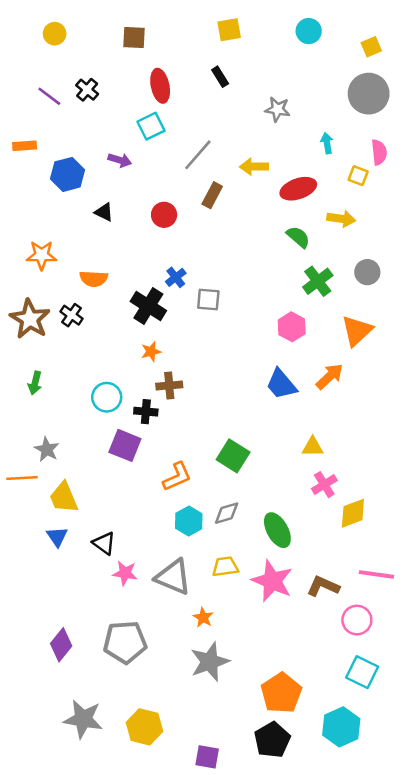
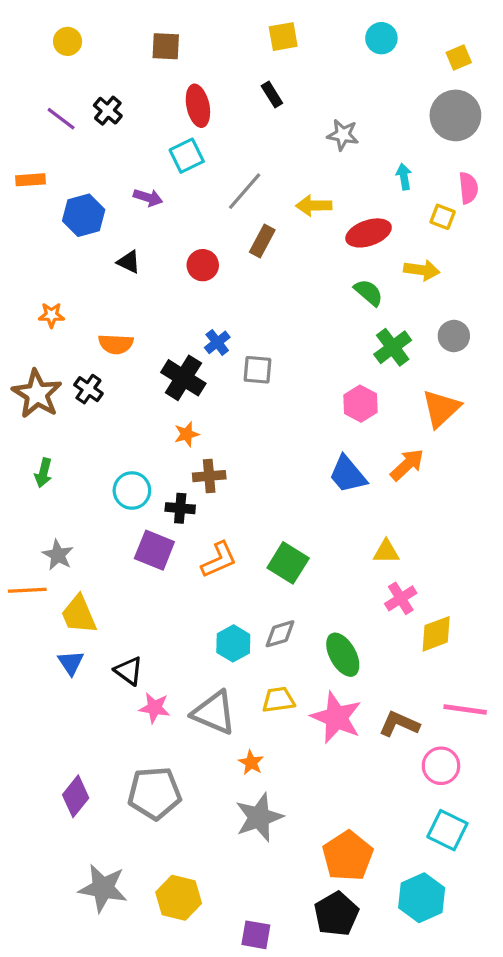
orange star: (42, 255) -> (51, 315), size x0.7
orange L-shape: (177, 477) -> (219, 560), moved

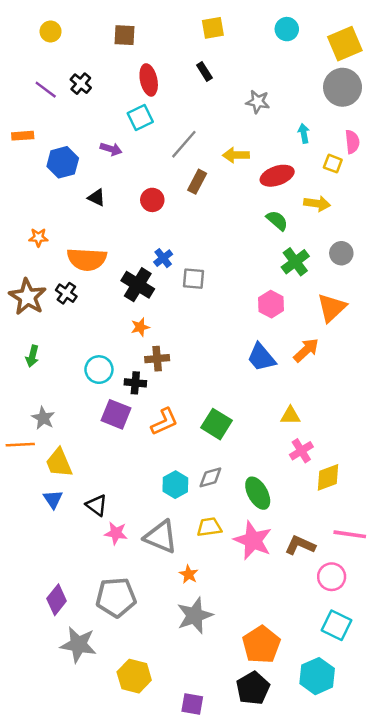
yellow square: (459, 57) -> (345, 44), size x1.8
orange semicircle: (116, 344) -> (87, 259), size x1.5
gray star: (103, 888) -> (78, 645), moved

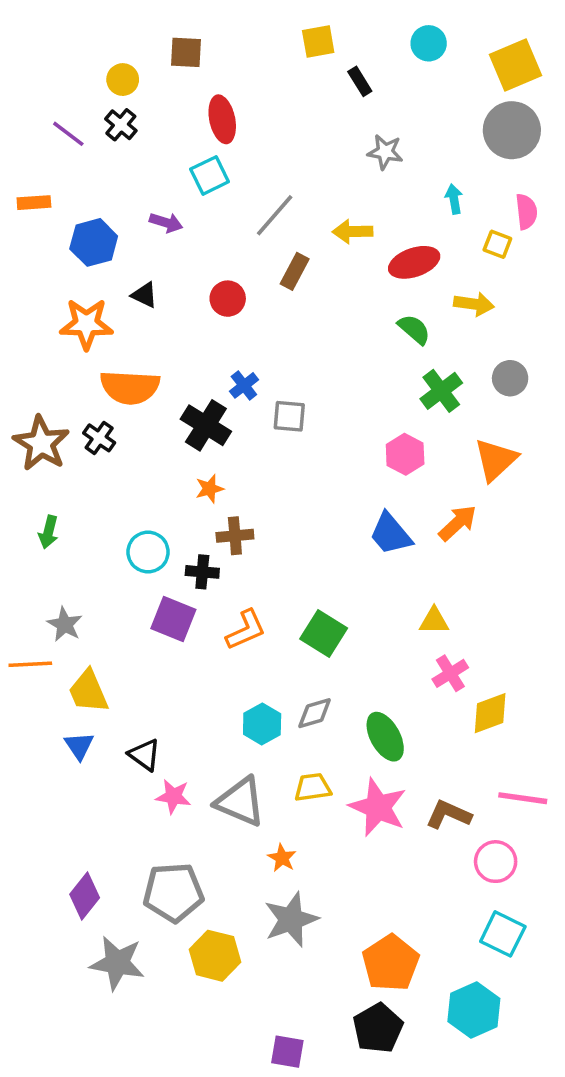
yellow circle: (51, 32) -> (123, 80), moved
black rectangle: (204, 71) -> (360, 81), moved
orange star: (38, 237) -> (86, 324), moved, size x1.8
yellow hexagon: (134, 676) -> (215, 956), moved

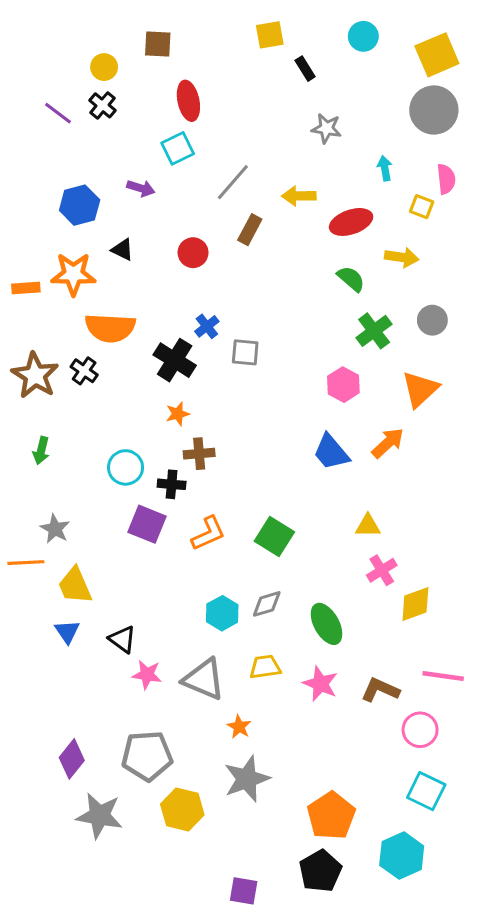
orange rectangle: (34, 203) -> (26, 288), moved
pink star: (378, 807) -> (320, 684), size x0.7

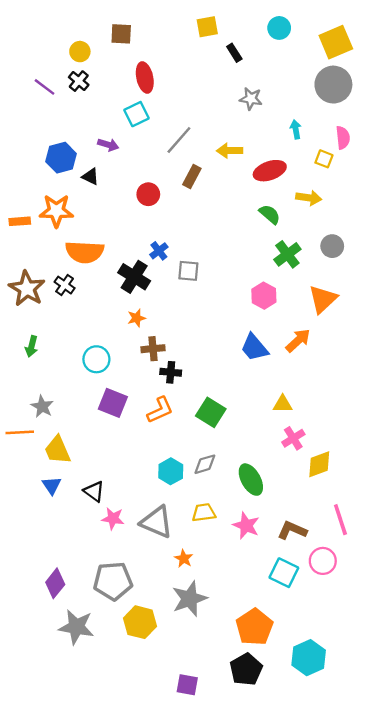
black triangle: (122, 250) -> (91, 177), moved
black cross: (172, 484) -> (171, 372), moved
pink line: (443, 676) -> (340, 520), turned 64
cyan square: (426, 791) -> (284, 573), moved

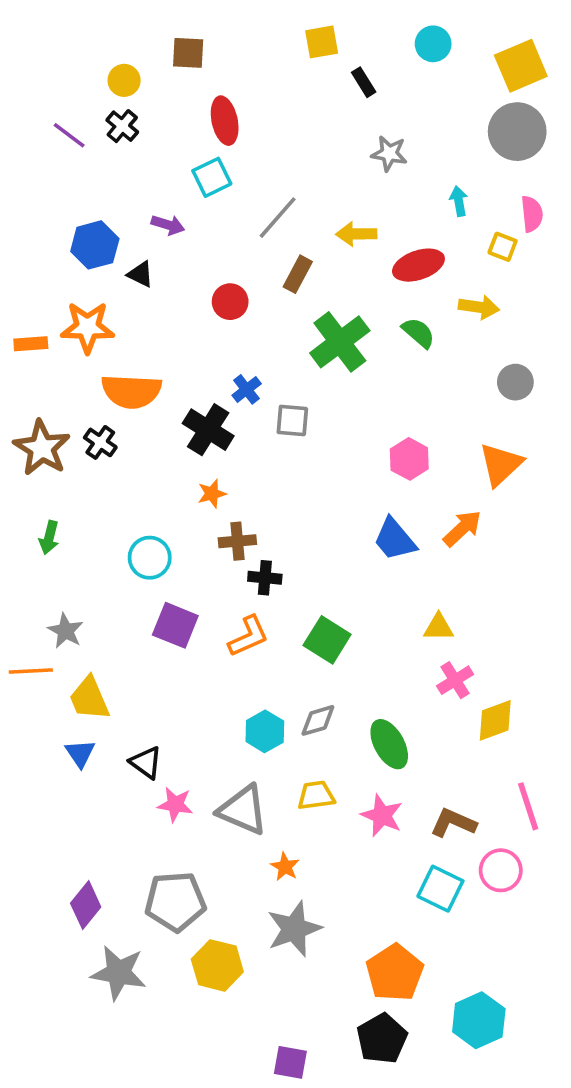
green cross: (287, 254) -> (340, 342), moved, size x1.4

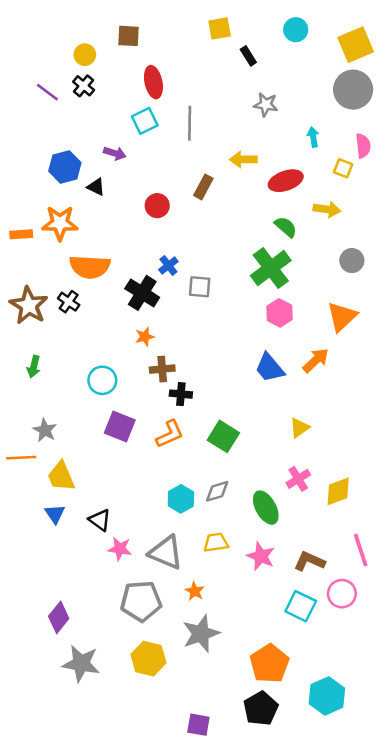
gray line: (278, 218) -> (190, 123), moved, turned -40
green cross: (340, 342) -> (271, 268), moved
yellow triangle: (439, 627) -> (299, 428), turned -35
pink cross: (455, 680) -> (298, 479), moved
gray pentagon: (175, 901) -> (141, 601), moved

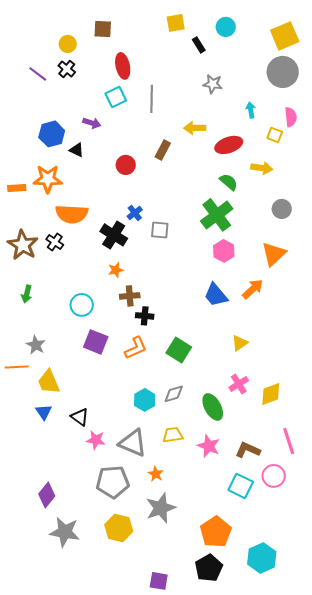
cyan circle: (296, 30) -> (226, 27), moved

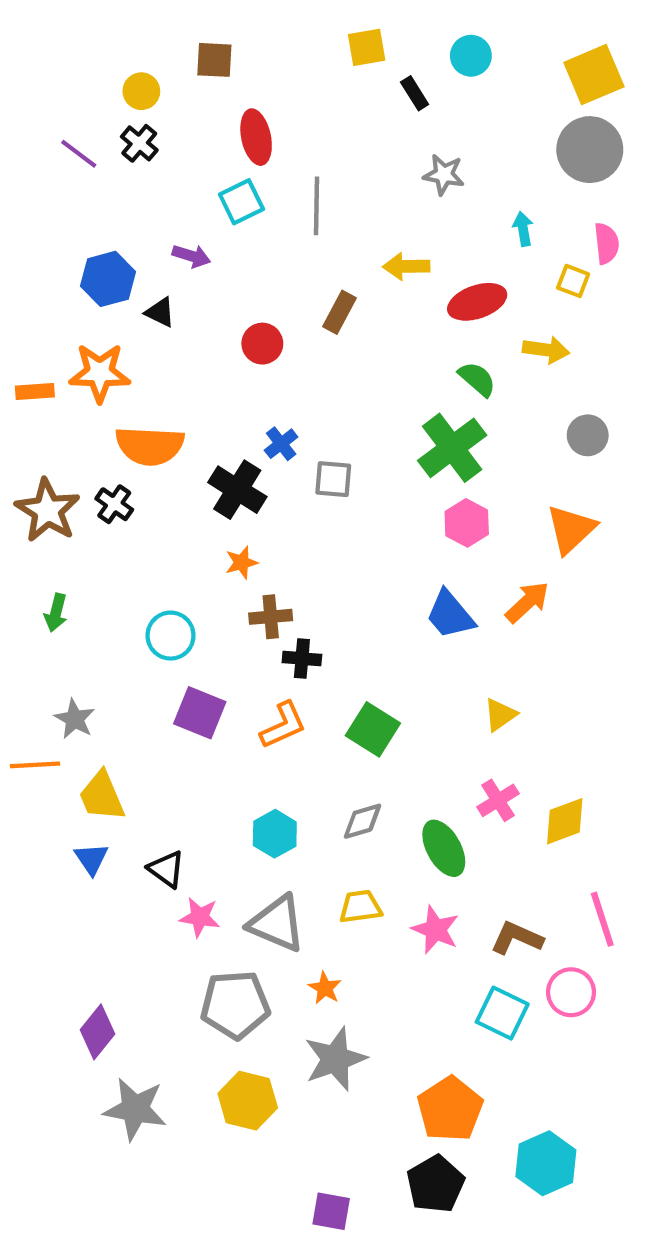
cyan hexagon: (145, 400) -> (275, 834), moved

